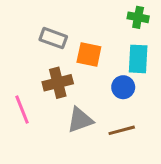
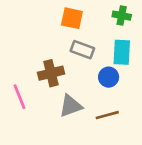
gray rectangle: (53, 38) -> (82, 50), moved
orange square: (89, 54) -> (72, 18), moved

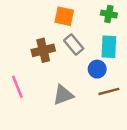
gray rectangle: (82, 50) -> (74, 44), turned 30
brown cross: (51, 73) -> (43, 50), moved
brown line: (107, 115) -> (109, 91), moved

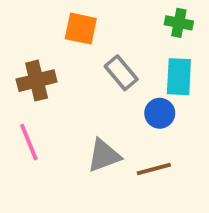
orange square: (64, 16) -> (81, 29), moved
brown cross: (43, 50) -> (37, 81), moved
brown line: (109, 91) -> (154, 169), moved

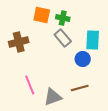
green cross: (179, 23) -> (63, 18), moved
pink line: (29, 142) -> (30, 85), moved
gray triangle: (104, 156) -> (53, 97), moved

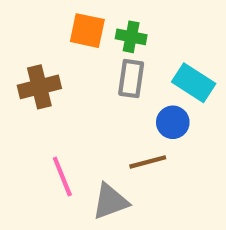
gray rectangle: (63, 38) -> (131, 79), turned 48
cyan rectangle: (93, 40) -> (194, 83), turned -60
brown line: (80, 88) -> (148, 162), moved

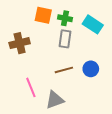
cyan rectangle: (194, 83) -> (93, 24), moved
blue circle: (173, 122) -> (91, 69), moved
brown line: (148, 162) -> (64, 70), moved

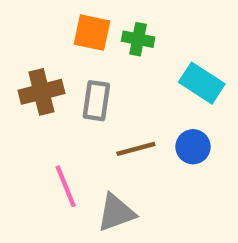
cyan rectangle: (93, 24) -> (202, 83), moved
gray rectangle: (65, 39) -> (96, 101), moved

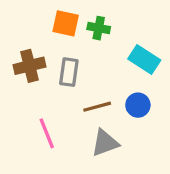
gray triangle: (116, 213) -> (105, 143), moved

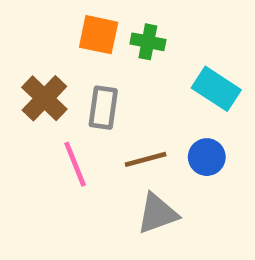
brown cross: (30, 66) -> (44, 98), turned -32
pink line: (47, 133) -> (75, 164), moved

